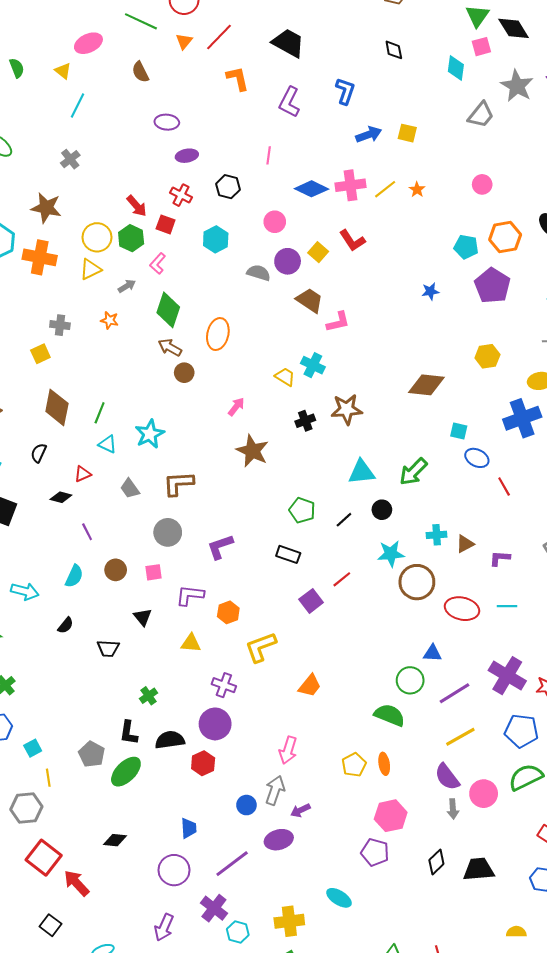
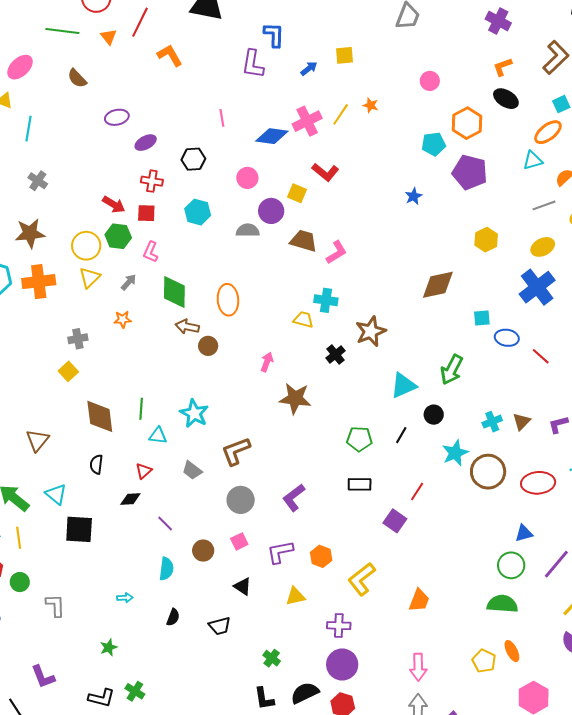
purple L-shape: (289, 102) -> (253, 64), moved
blue arrow: (369, 135) -> (309, 68), size x0.7
cyan arrow: (25, 591) -> (125, 598), size x0.6

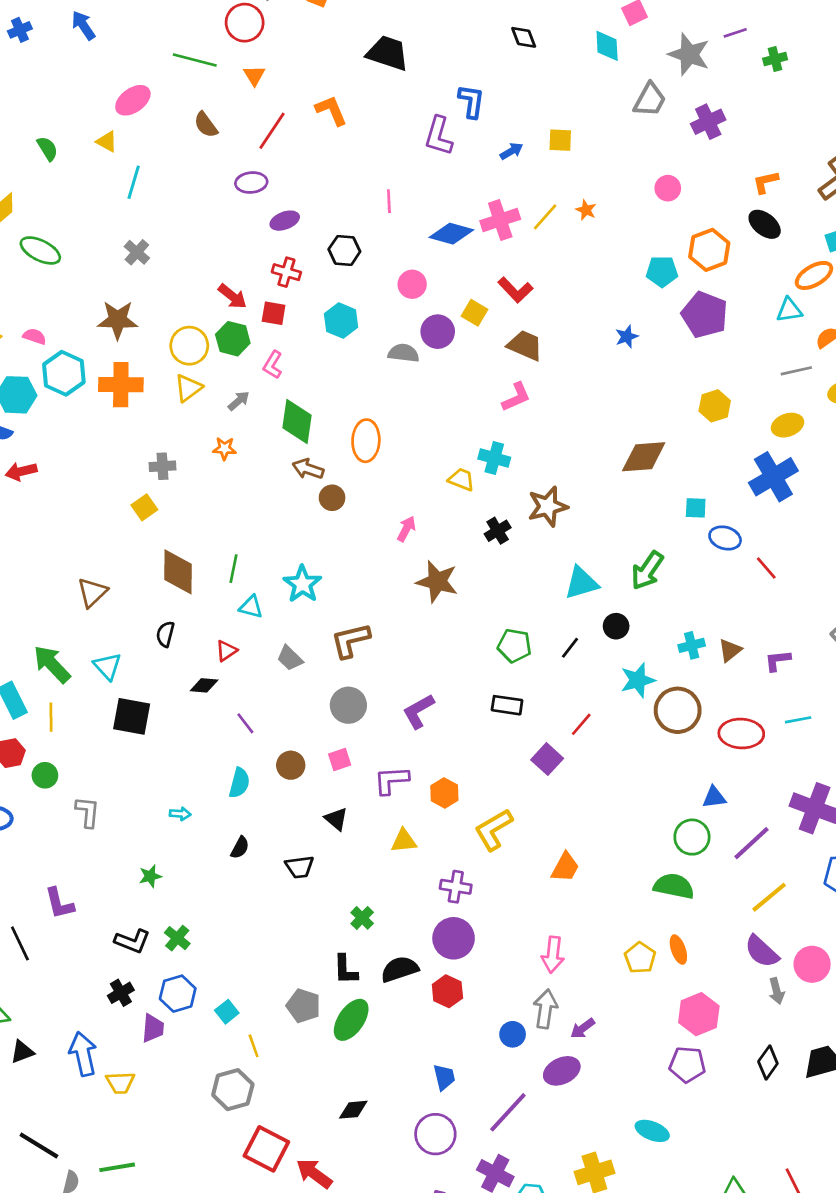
purple cross: (498, 21) -> (708, 122), moved, turned 30
red line: (140, 22) -> (272, 131), moved
brown trapezoid: (304, 241) -> (525, 345), moved

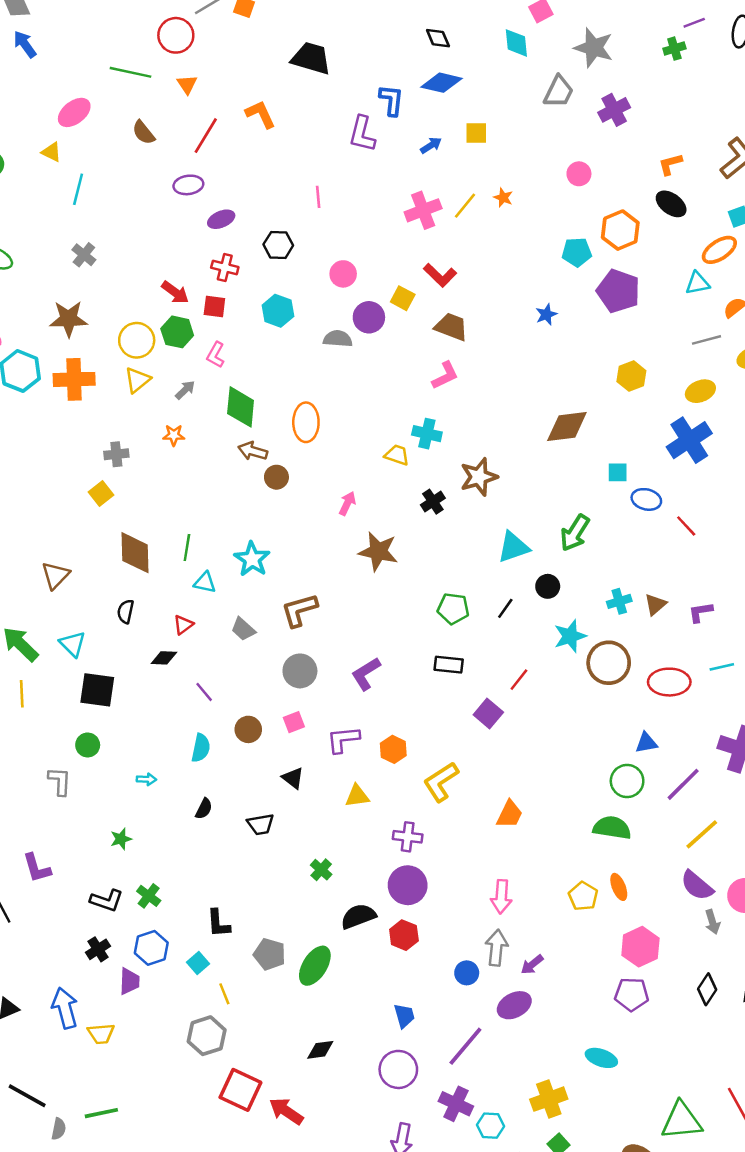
purple line: (735, 33) -> (694, 23), moved
blue diamond: (451, 234) -> (441, 83), moved
green circle: (45, 775) -> (88, 745), moved
black L-shape: (345, 970) -> (218, 923), moved

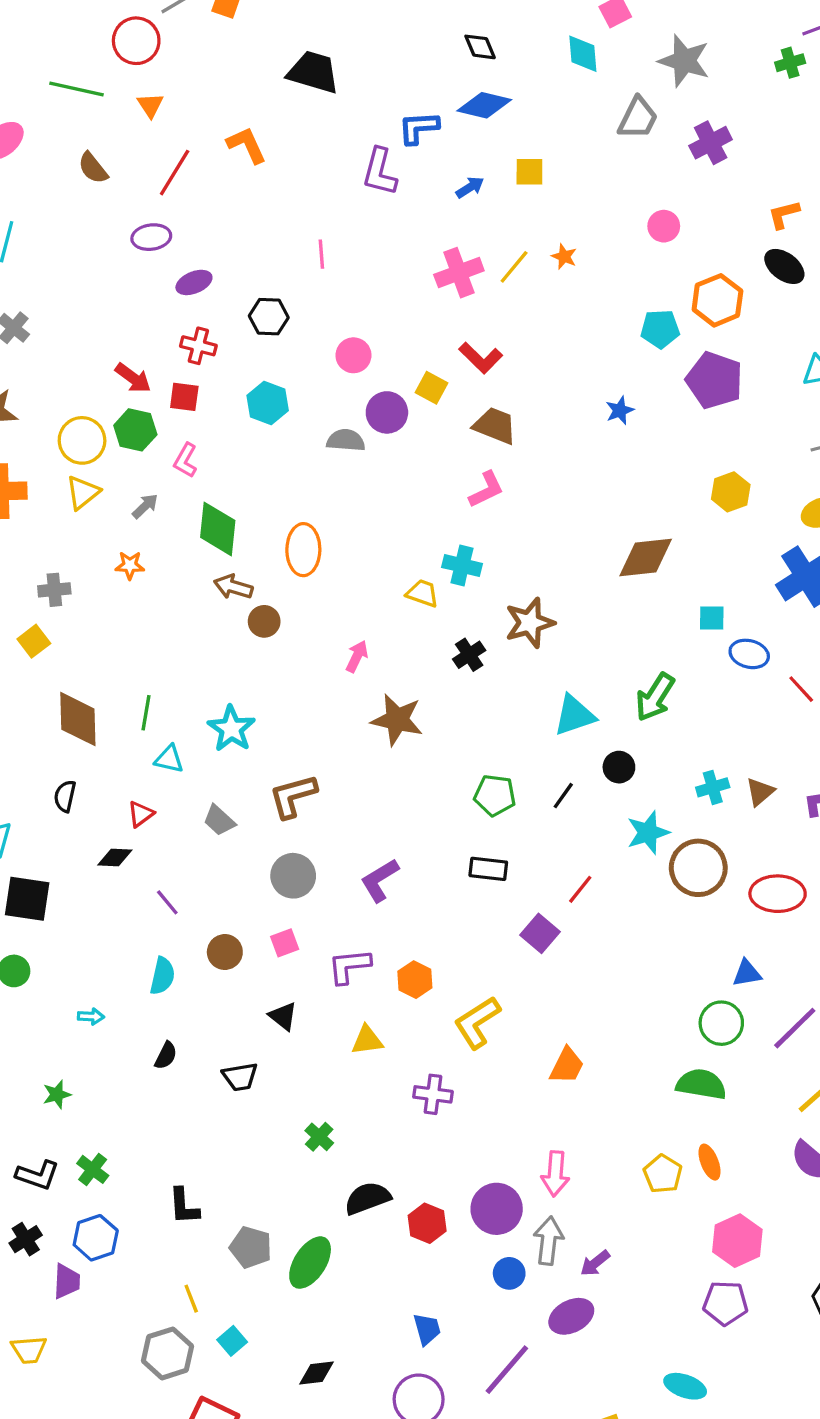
blue L-shape: (391, 100) -> (418, 128), turned -100
purple circle: (408, 885) -> (497, 1209), moved
cyan square: (198, 963) -> (232, 1341), moved

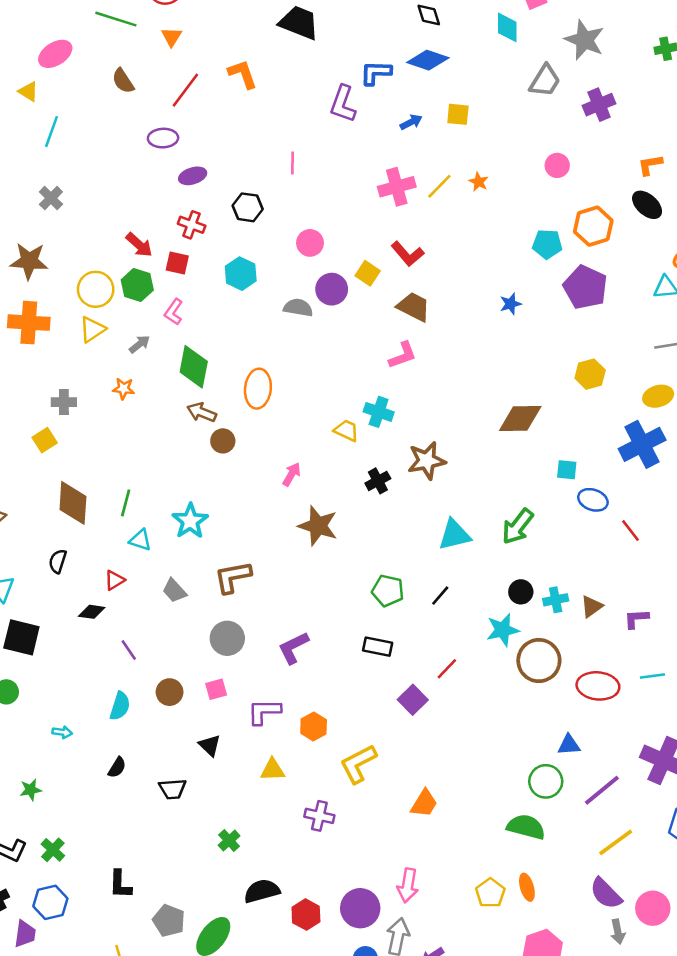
black circle: (619, 767) -> (521, 592), moved

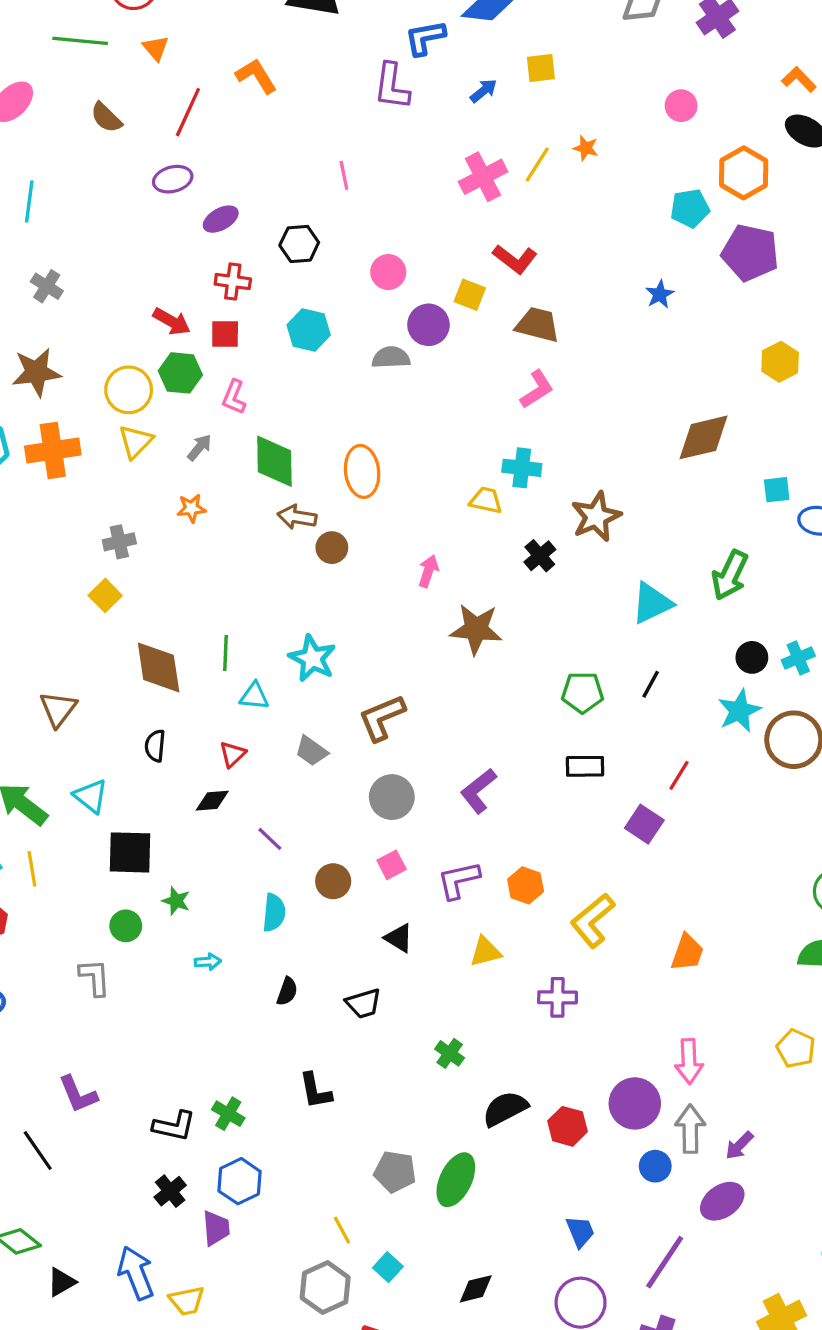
orange L-shape: (650, 165) -> (799, 79), turned 68
green star: (31, 790) -> (176, 901), moved, turned -30
black L-shape: (120, 884) -> (315, 1091), moved

